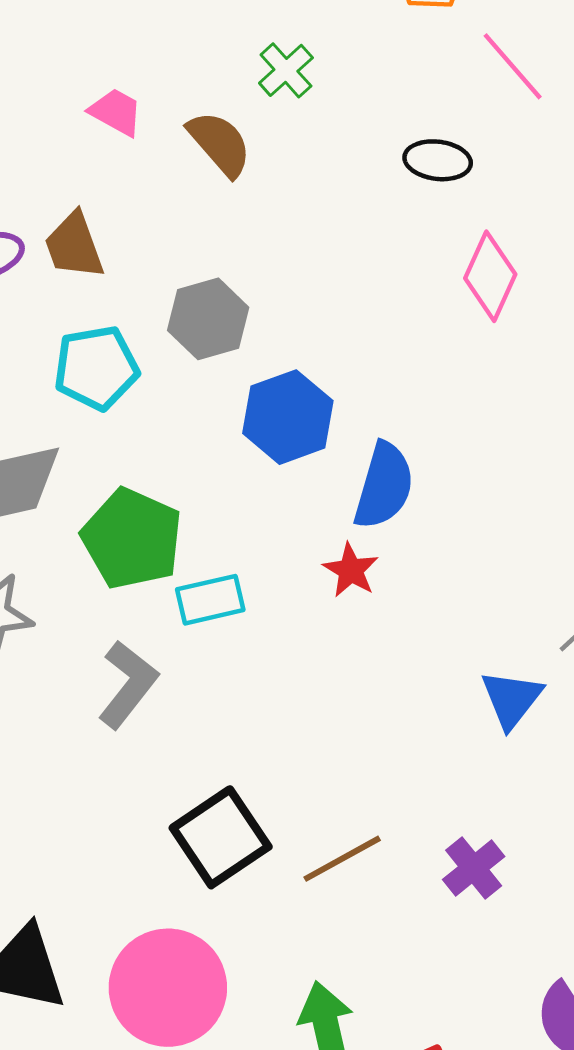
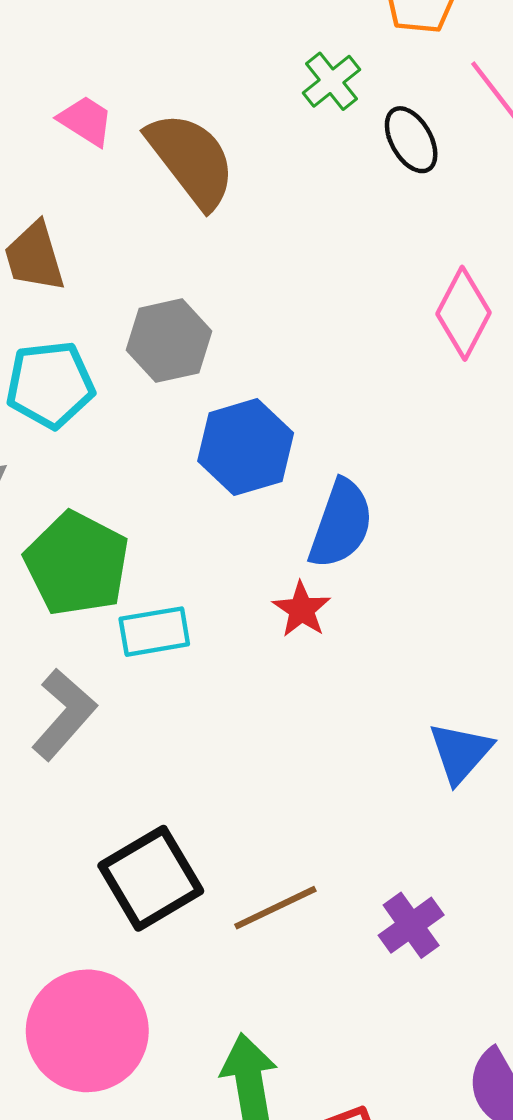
green cross: (286, 70) -> (331, 81), moved
brown semicircle: (220, 144) -> (191, 160), size x1.4
black ellipse: (438, 160) -> (411, 140), moved, turned 50

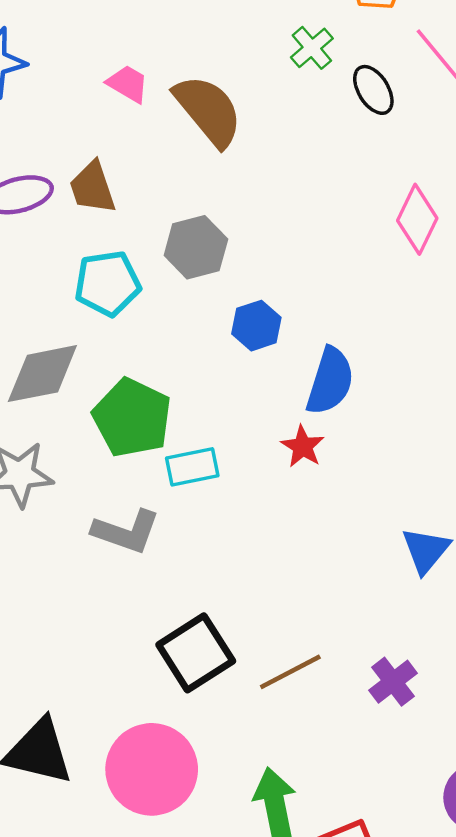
blue hexagon: (246, 447) -> (256, 326), size x0.7
gray L-shape: (64, 714) -> (126, 532), turned 70

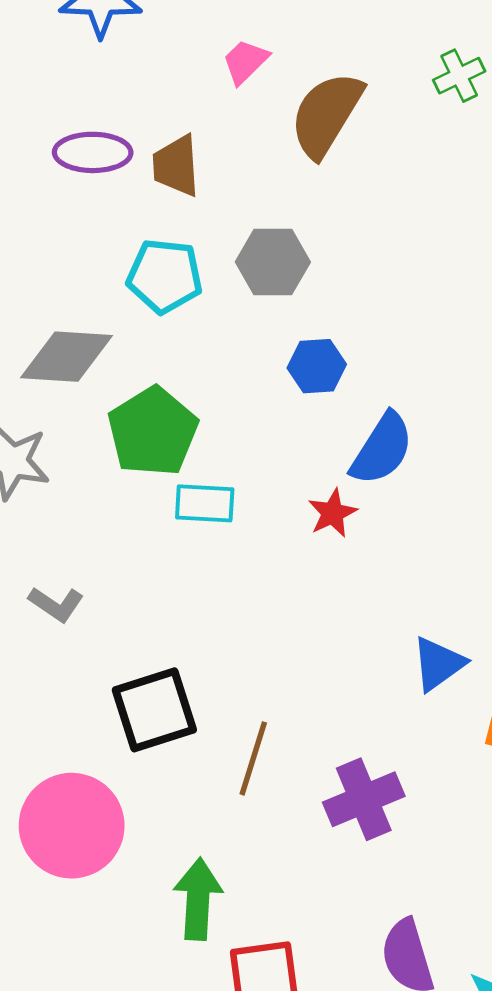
pink trapezoid: (128, 84) -> (245, 62), turned -90
brown semicircle: (208, 110) -> (326, 114), turned -124
gray L-shape: (126, 532) -> (56, 604), moved, size x0.7
brown line: (290, 672) -> (253, 758), turned -60
purple cross: (393, 682) -> (364, 799), size x1.4

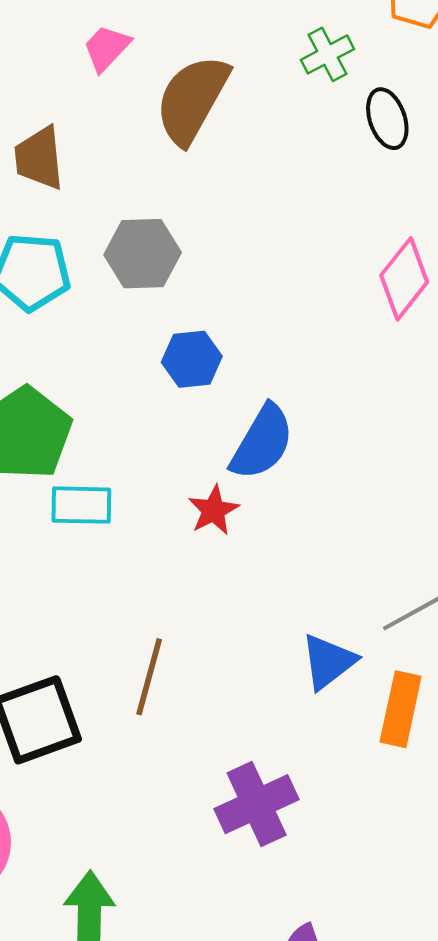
brown line: (253, 758) -> (149, 677), moved

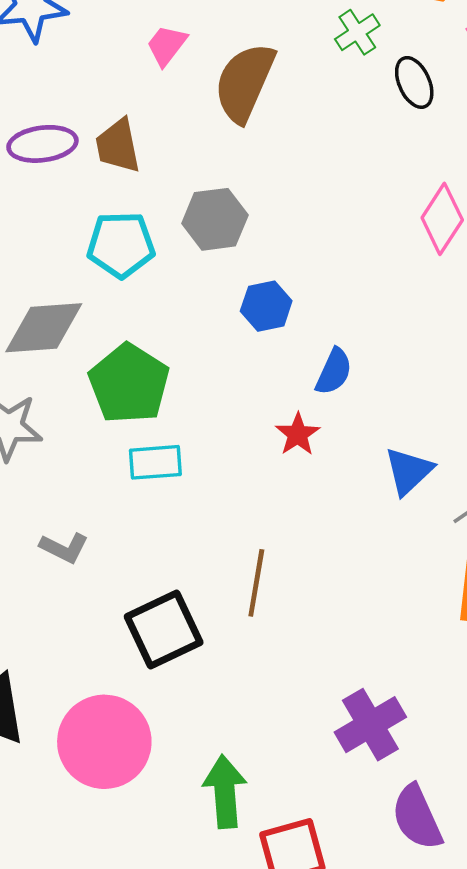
blue semicircle: (262, 442) -> (334, 372), size x0.7
cyan rectangle: (81, 505) -> (155, 462), moved
blue triangle: (328, 662) -> (409, 471), moved
purple cross: (257, 804) -> (370, 725), moved

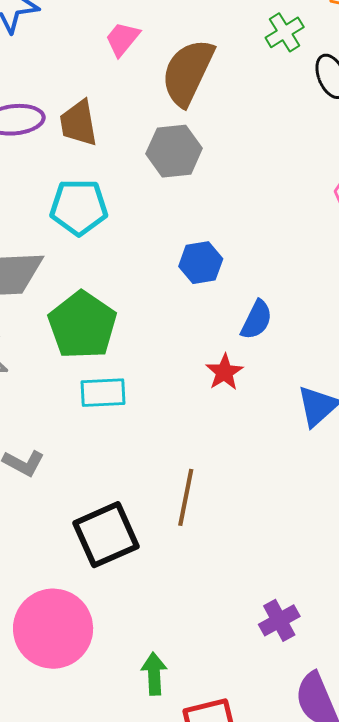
gray hexagon: (215, 219) -> (174, 151), moved
purple cross: (370, 725) -> (279, 620), size x0.7
green arrow: (225, 792) -> (154, 674), size x0.7

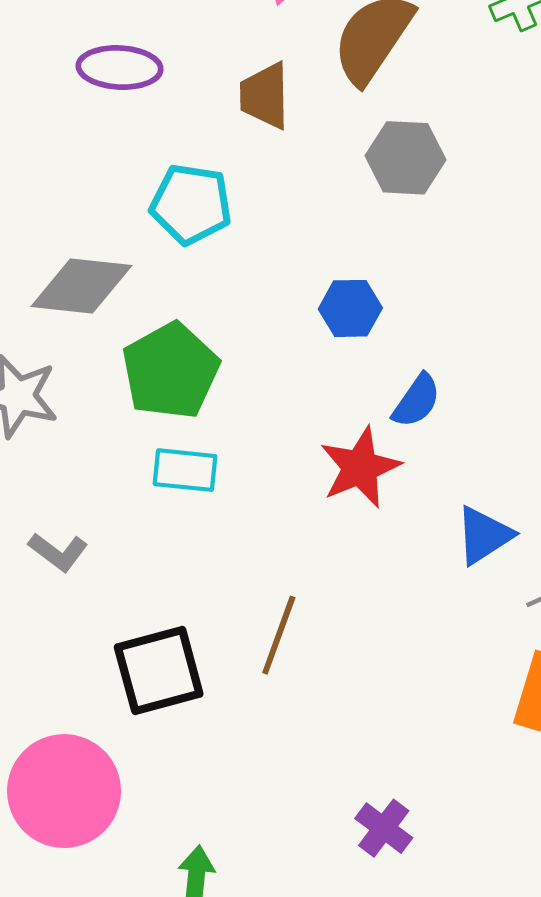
brown trapezoid: (79, 123) -> (265, 96), moved
gray hexagon: (174, 151) -> (405, 158), moved
red star: (224, 372) -> (360, 467), size x1.5
purple cross: (279, 620) -> (384, 828), turned -33

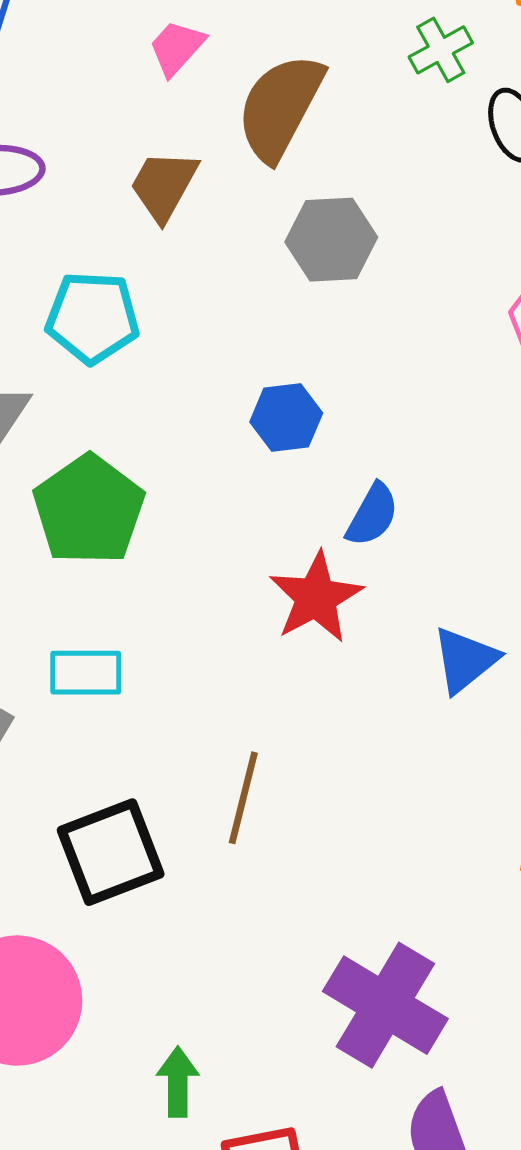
brown trapezoid: (265, 96) -> (164, 185), turned 36
cyan rectangle: (185, 470) -> (86, 673), moved
purple cross: (384, 828) -> (385, 1005), size x1.8

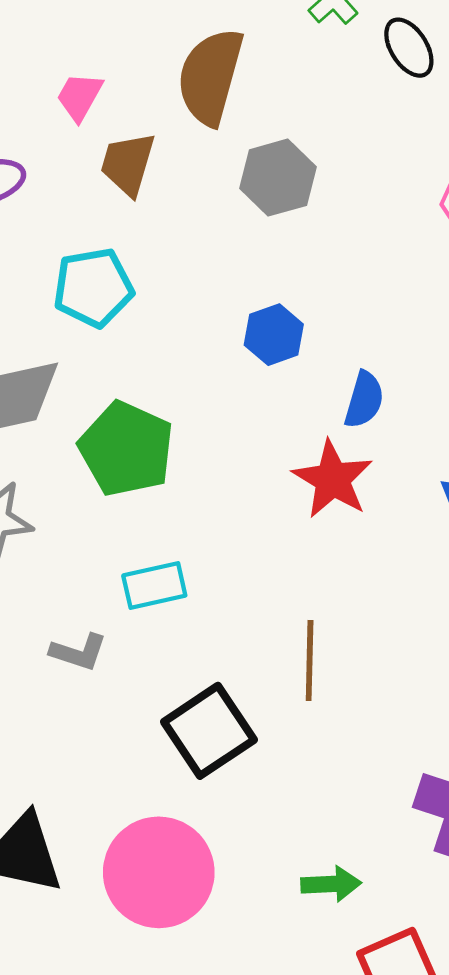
pink trapezoid: (177, 48) -> (80, 97), moved
green arrow: (178, 1082) -> (331, 884), moved, turned 100

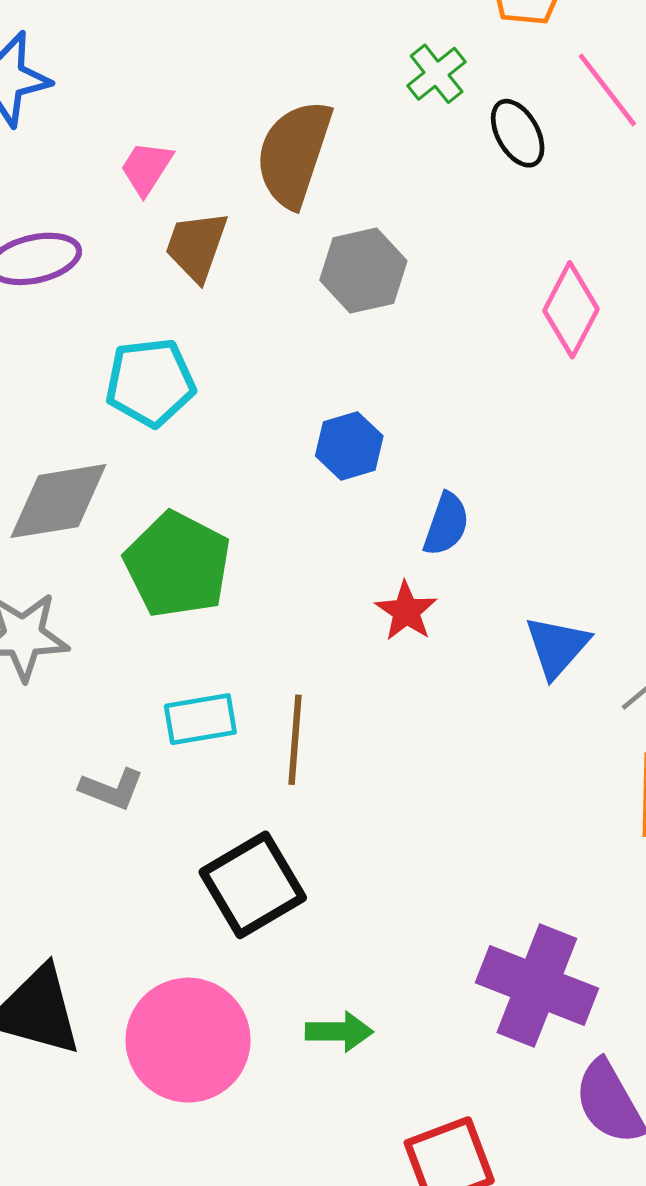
red star: (333, 479) -> (406, 611), size x0.7
brown line: (310, 660) -> (295, 740), moved
green arrow: (331, 884) -> (339, 1032), moved

